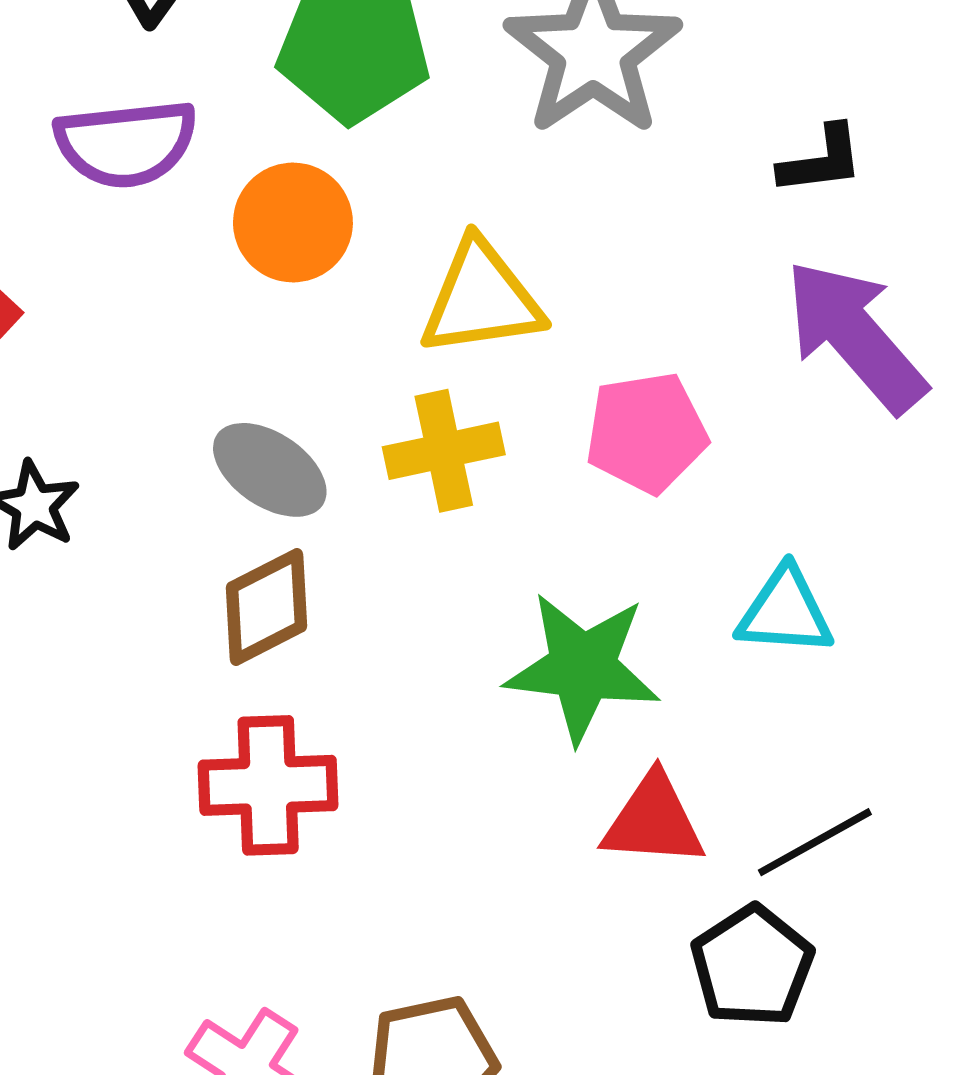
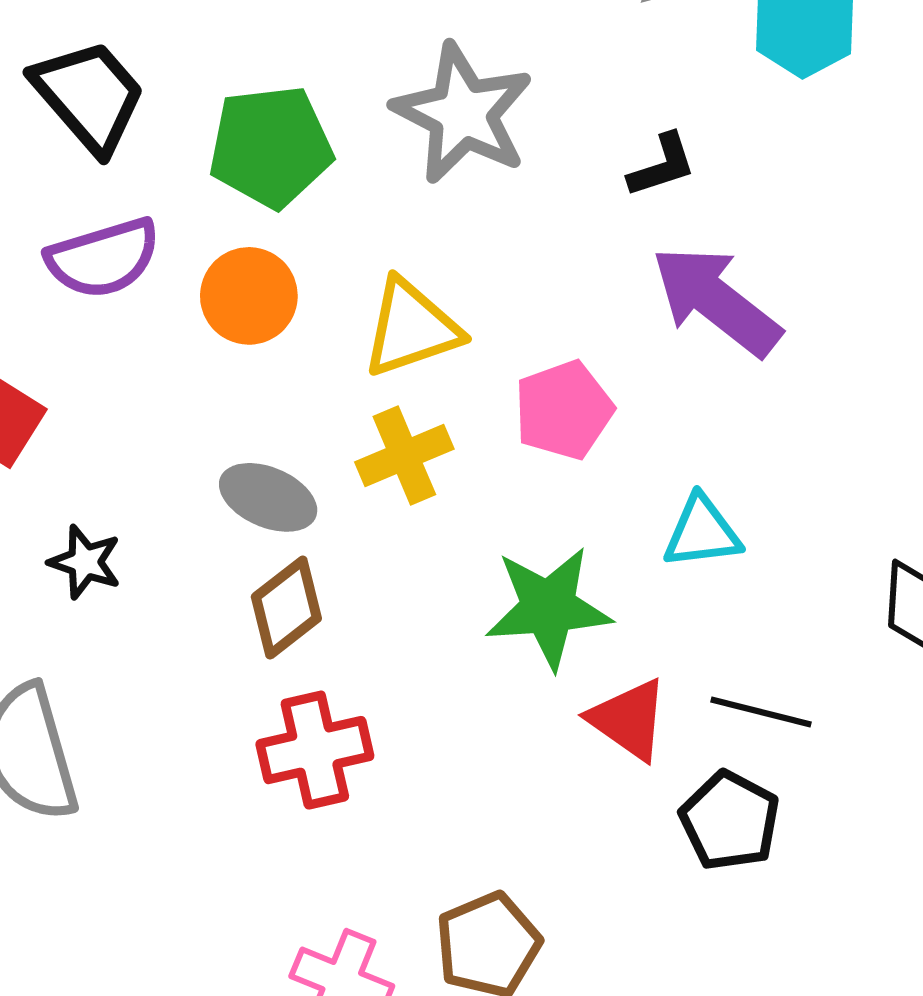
red triangle: (653, 821) -> (629, 719), turned 42
black line: (815, 842) -> (761, 712), turned 54

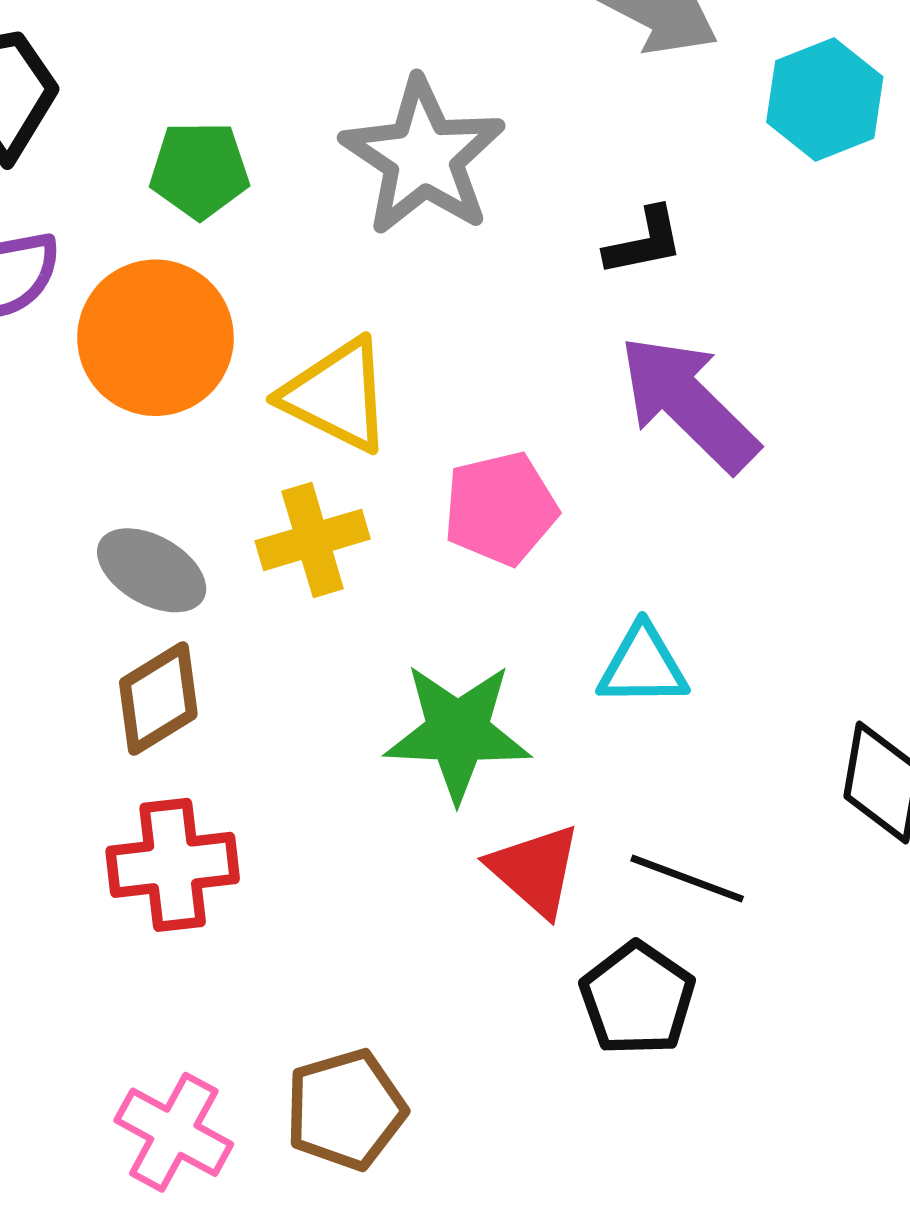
green pentagon: (271, 147) -> (200, 170), size x0.7
orange circle: (249, 296) -> (155, 338), size x1.4
yellow triangle: (411, 328) -> (337, 395), turned 39

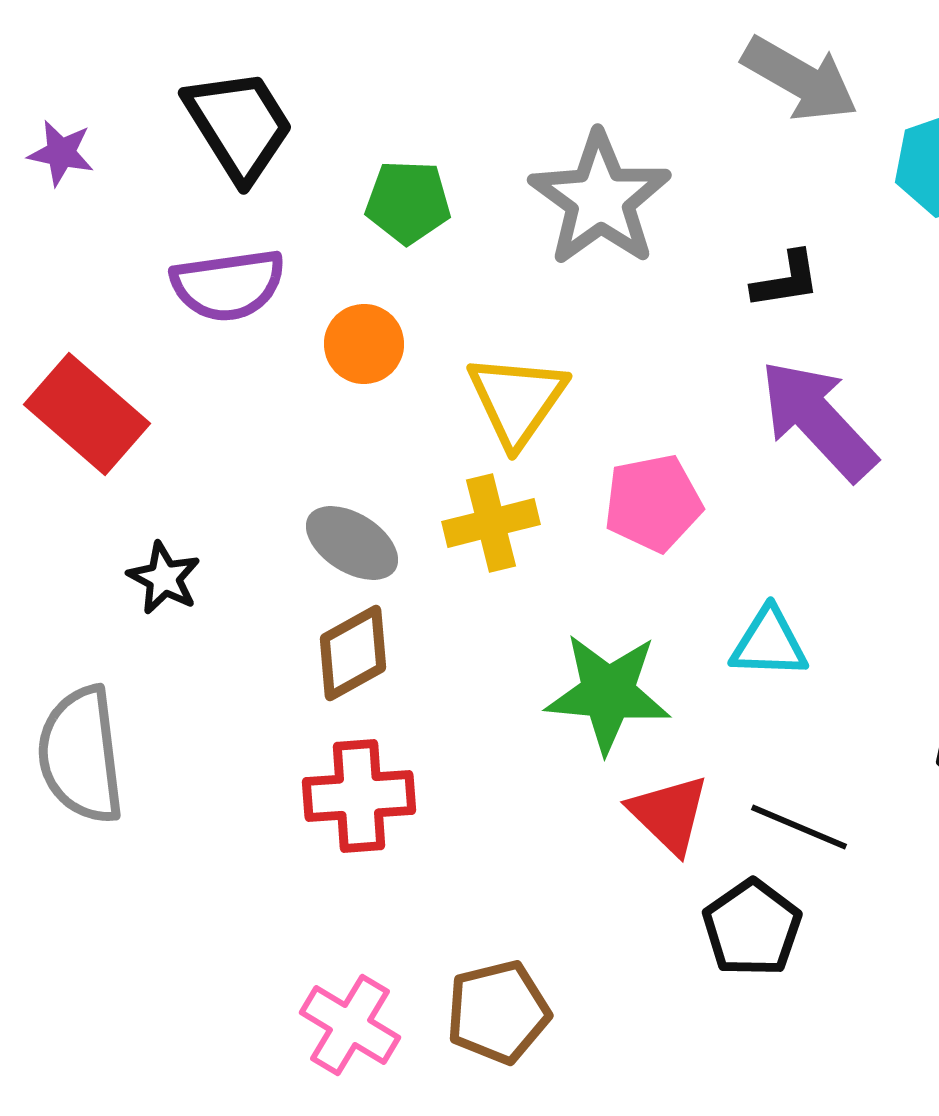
orange circle: (155, 338) -> (364, 344), size x0.6
yellow triangle: (337, 395) -> (517, 400), turned 36

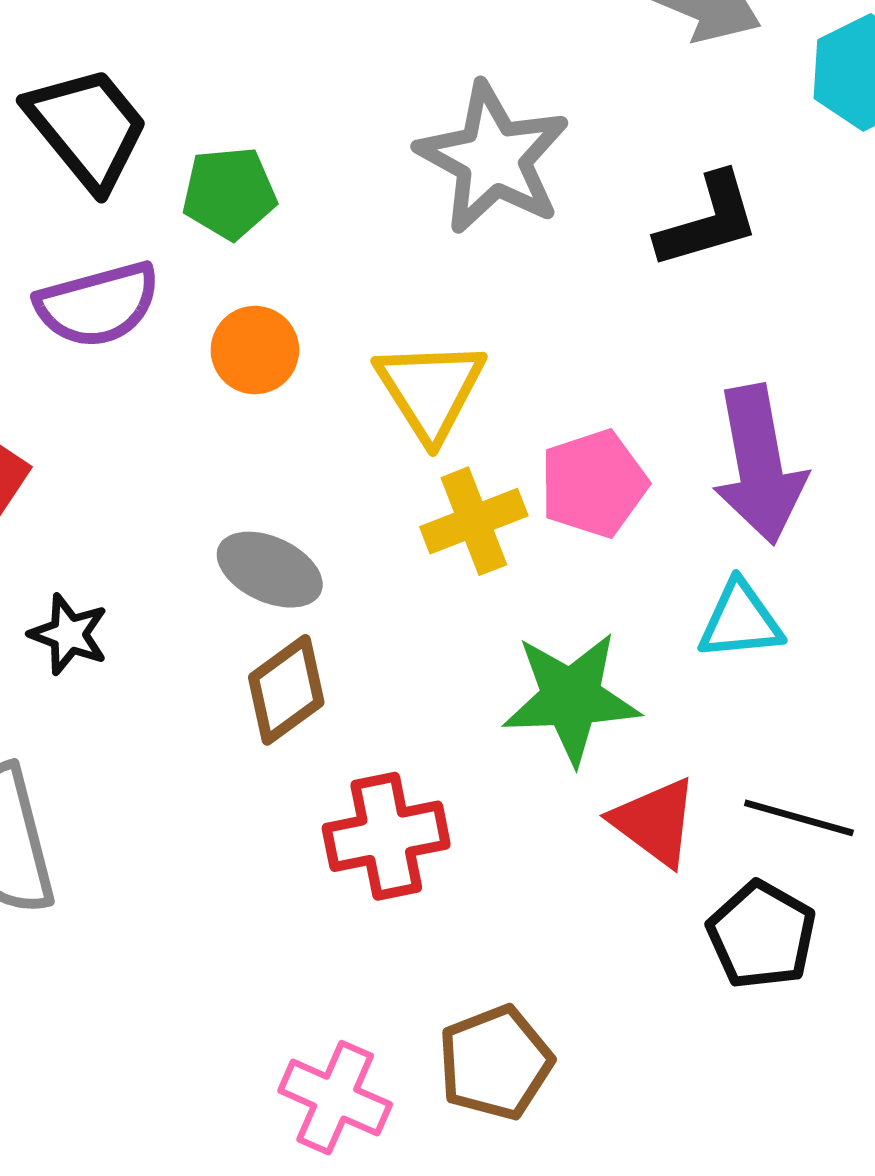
green pentagon: (408, 202) -> (229, 193), moved
black L-shape: (786, 280) -> (708, 221), size x1.4
purple arrow: (818, 420) -> (759, 465), moved, turned -140
yellow cross: (491, 523) -> (474, 521), moved
red cross: (359, 796) -> (386, 836), moved

